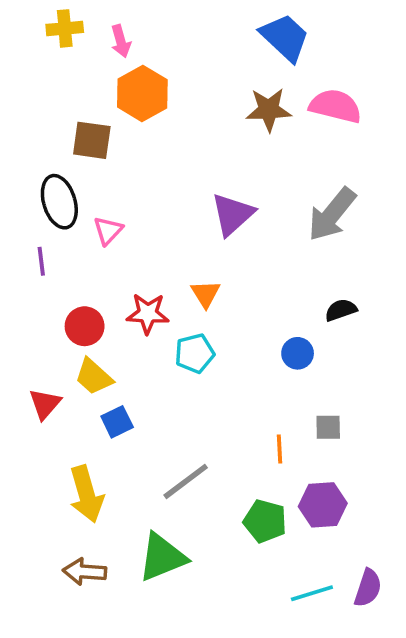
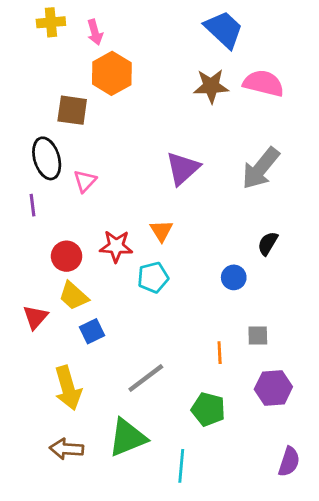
black semicircle: (341, 310) -> (268, 243), turned -40
purple hexagon: (323, 505) -> (273, 388), moved
cyan line: (312, 593) -> (181, 466), moved, turned -68

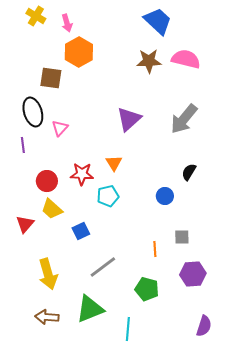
yellow cross: (51, 22) -> (36, 16), turned 36
blue square: (92, 331) -> (81, 231), moved

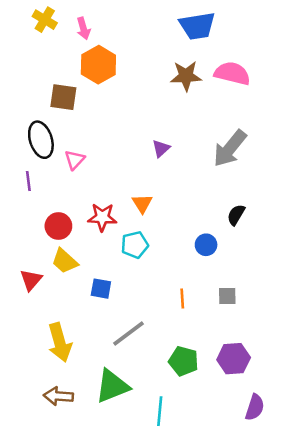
blue trapezoid: (158, 21) -> (197, 26), turned 128
purple triangle: (129, 119) -> (161, 148), size x0.6
blue square: (81, 231) -> (101, 289), turned 36
orange line: (155, 249) -> (182, 299), moved
purple hexagon: (193, 274) -> (234, 359), moved

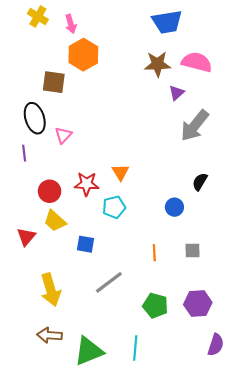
purple triangle: (161, 148) -> (177, 93), moved
green triangle: (112, 386) -> (89, 351), moved

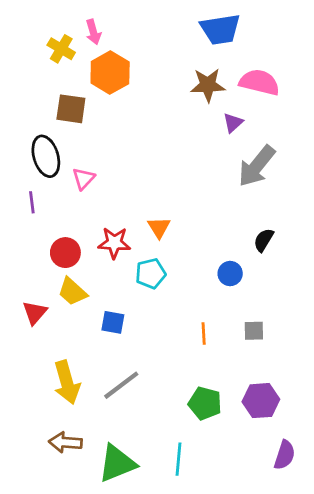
yellow cross: (38, 17) -> (61, 49), moved
gray line: (109, 282) -> (121, 385), moved

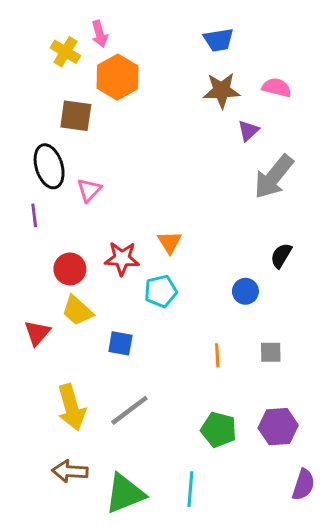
blue trapezoid: (220, 29) -> (219, 40), moved, size x0.7
pink semicircle: (259, 82) -> (277, 87), size x0.7

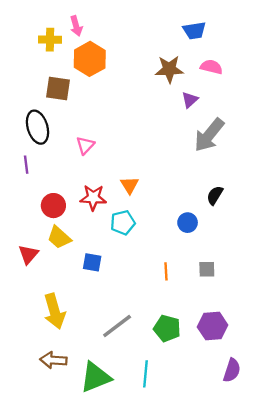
blue trapezoid: (219, 40) -> (194, 31), moved
yellow cross: (65, 52) -> (50, 40), turned -30
pink triangle: (89, 190) -> (85, 145), moved
gray line: (129, 410) -> (117, 326), moved

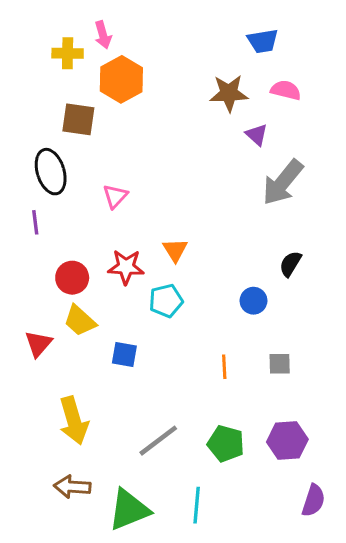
purple triangle: (190, 100) -> (257, 135), turned -36

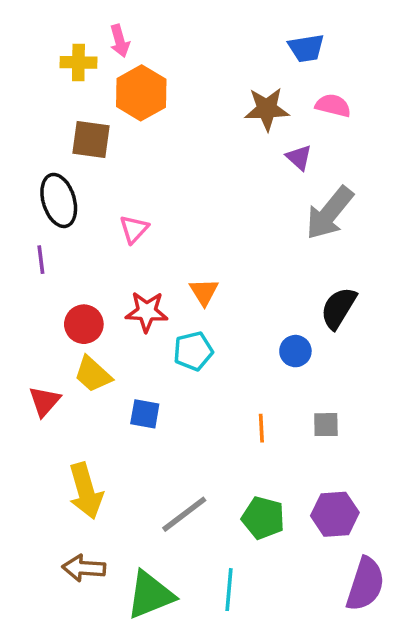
black semicircle: (290, 264) -> (338, 308), size x1.4
purple semicircle: (313, 500) -> (365, 584), size x1.4

